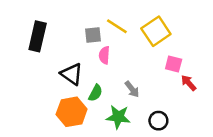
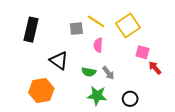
pink semicircle: (104, 55) -> (98, 45), moved
green semicircle: (95, 93) -> (89, 72), moved, turned 72
orange hexagon: (72, 112) -> (41, 91), moved

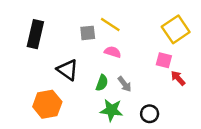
yellow square: (128, 25) -> (176, 29), moved
pink semicircle: (98, 45) -> (113, 52), turned 104
green semicircle: (89, 72) -> (102, 83), turned -80

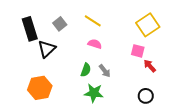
gray square: (88, 33) -> (60, 24), moved, turned -32
black rectangle: (35, 34) -> (30, 29), turned -30
black triangle: (67, 70) -> (47, 49), moved, turned 42
black circle: (150, 114) -> (146, 96), moved

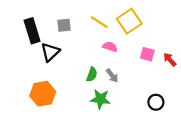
gray square: (60, 24) -> (64, 25), turned 32
yellow square: (148, 25) -> (129, 21), moved
pink semicircle: (95, 44) -> (110, 47), moved
red arrow: (150, 66) -> (170, 60), moved

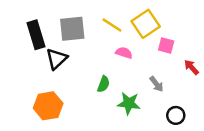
gray square: (64, 25) -> (72, 29), size x1.6
pink square: (147, 54) -> (166, 46), moved
gray arrow: (112, 76) -> (157, 84), moved
green star: (100, 99) -> (129, 103), moved

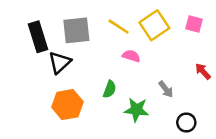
pink square: (166, 46) -> (194, 24), moved
orange hexagon: (48, 106) -> (67, 105), moved

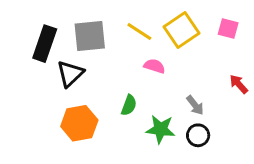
black rectangle: (38, 37) -> (45, 44), turned 36
black circle: (186, 122) -> (198, 135), moved

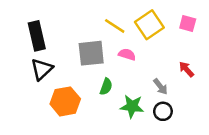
gray square: (90, 36) -> (91, 53), moved
black rectangle: (45, 44) -> (37, 36), turned -32
black triangle: (70, 74) -> (42, 69), moved
red arrow: (239, 84) -> (186, 69), moved

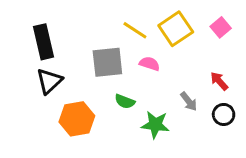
pink square: (188, 23) -> (221, 27), turned 35
green semicircle: (106, 87) -> (125, 101), turned 91
black circle: (163, 111) -> (224, 114), moved

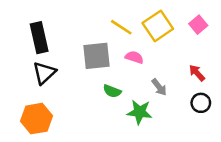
gray arrow: (189, 101) -> (159, 87), moved
orange hexagon: (77, 119) -> (36, 119), moved

